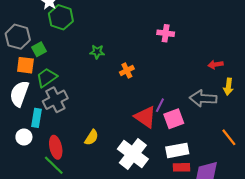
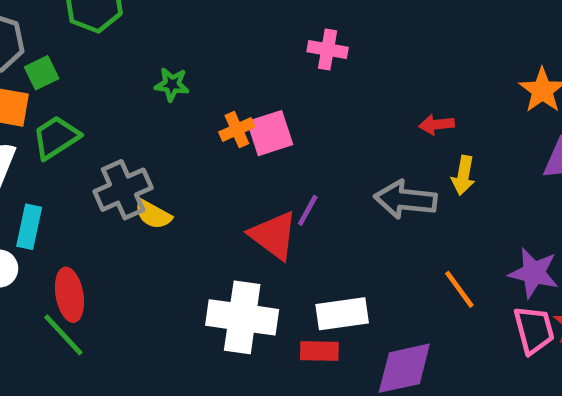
gray cross: (55, 100) -> (123, 190), moved
pink square: (174, 119) -> (270, 133), moved
yellow semicircle: (92, 137) -> (153, 214), moved, turned 84
white cross: (133, 154) -> (242, 317), turned -32
red rectangle: (182, 167) -> (319, 351), moved

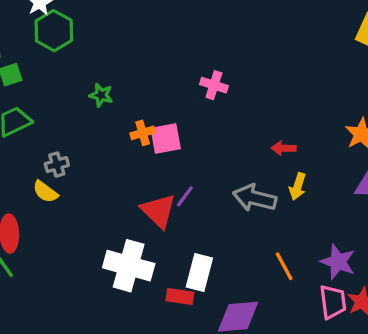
gray cross: (123, 190) -> (57, 165), size x0.6
yellow semicircle: (153, 214) -> (45, 192), moved
white rectangle: (342, 314) -> (199, 272), turned -75

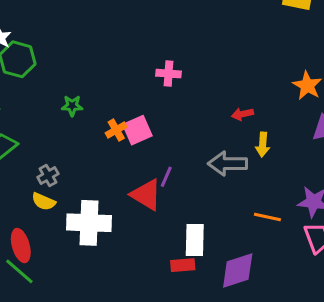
white cross: (129, 266) -> (89, 223), moved
orange line: (284, 266) -> (267, 217), turned -36

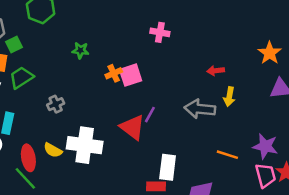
yellow semicircle: (44, 202) -> (53, 150), moved

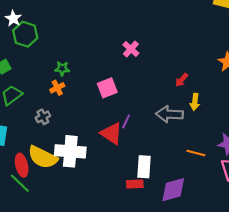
pink cross: (160, 32) -> (131, 49), turned 35
red arrow: (216, 71) -> (182, 80), turned -40
orange cross: (114, 73) -> (57, 88), moved
yellow semicircle: (53, 150) -> (43, 157), size x1.8

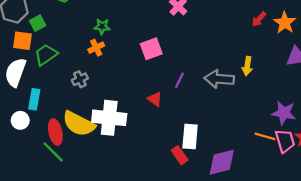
red arrow: (182, 80) -> (259, 19), moved
purple line: (126, 121) -> (179, 80), moved
red triangle: (111, 133) -> (155, 99), size x0.6
orange line: (196, 153) -> (265, 136), moved
red rectangle: (135, 184) -> (180, 155), turned 56

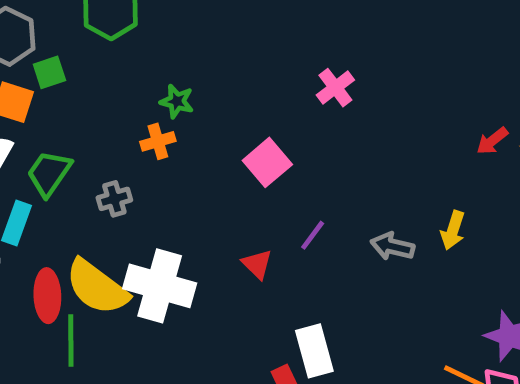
pink square: (151, 49) -> (267, 162), turned -30
green trapezoid: (46, 55) -> (49, 173), moved, turned -30
gray arrow: (219, 79) -> (392, 246), size x0.7
white rectangle: (190, 136) -> (314, 351), turned -30
green line: (53, 152) -> (71, 341), moved, turned 35

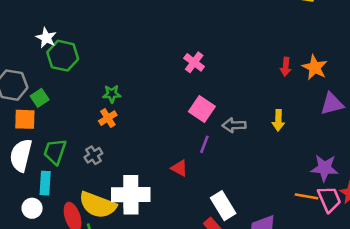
red arrow: (492, 141) -> (286, 67), turned -30
pink square: (267, 162) -> (202, 109), moved
gray arrow: (392, 246) -> (234, 125), moved

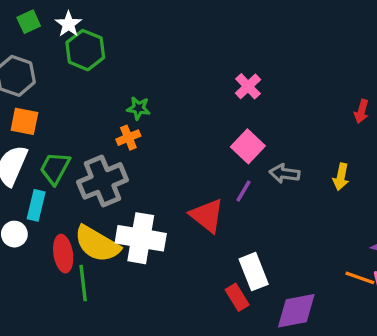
green square: (40, 98) -> (29, 22), moved
gray cross: (93, 155) -> (102, 181), size x2.0
red triangle: (179, 168) -> (207, 216), size x1.6

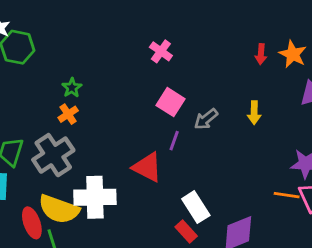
green star: (138, 108) -> (72, 88), turned -30
gray arrow: (284, 173) -> (206, 119), turned -35

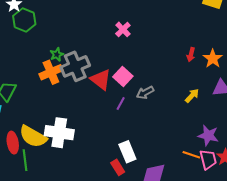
pink cross: (161, 51) -> (123, 29), moved
yellow arrow: (254, 113) -> (192, 96), moved, turned -147
orange cross: (68, 114) -> (51, 72), size x1.6
gray cross: (53, 155) -> (75, 66), moved
red triangle: (147, 167) -> (101, 79), moved

